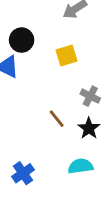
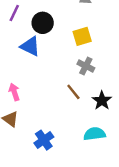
gray cross: (90, 96) -> (86, 66), moved

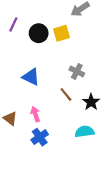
yellow square: (82, 36) -> (62, 33), moved
blue triangle: (30, 46) -> (31, 77), moved
pink arrow: (14, 92) -> (35, 114), moved

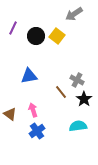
yellow square: (62, 33) -> (57, 36), turned -35
gray cross: (77, 71) -> (77, 80), moved
blue triangle: (31, 77) -> (29, 76), turned -36

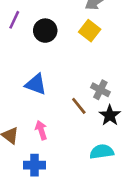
yellow square: (57, 36) -> (90, 31), moved
blue triangle: (29, 76) -> (36, 84), turned 30
blue cross: (37, 131) -> (34, 165), moved, turned 35

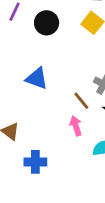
pink arrow: (41, 130) -> (76, 126), moved

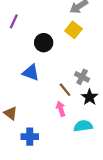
black circle: (47, 23) -> (44, 43), moved

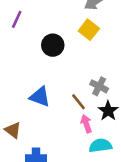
blue triangle: (31, 73) -> (40, 97), moved
pink arrow: (61, 109) -> (86, 124), moved

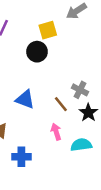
yellow square: (89, 30) -> (48, 30), moved, turned 36
pink arrow: (86, 124) -> (56, 132), moved

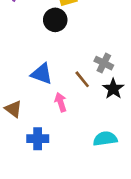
pink arrow: (56, 132) -> (61, 102), moved
cyan semicircle: (81, 145) -> (105, 139), moved

